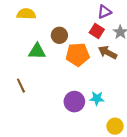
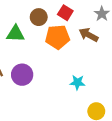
red square: (97, 31) -> (65, 13), moved
purple circle: (74, 102) -> (22, 75), moved

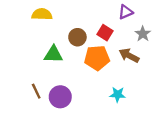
cyan star: (77, 82) -> (118, 95), moved

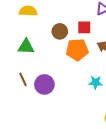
red square: (105, 33) -> (84, 27), turned -32
green triangle: (53, 54) -> (26, 47), moved

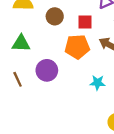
brown circle: (60, 31) -> (55, 16), moved
purple circle: (44, 84) -> (47, 70), moved

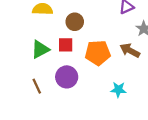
red square: (85, 22) -> (66, 45), moved
green triangle: (21, 43) -> (40, 49), turned -30

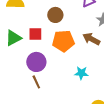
brown circle: (75, 22) -> (55, 15), moved
brown line: (37, 86) -> (36, 82), moved

